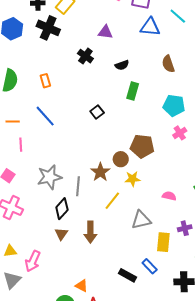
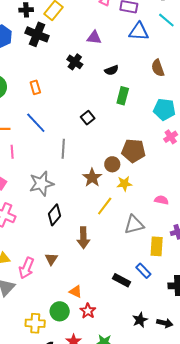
gray line: (78, 186) -> (63, 149), moved
brown triangle: (61, 234) -> (51, 259), moved

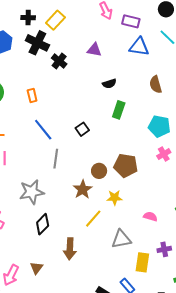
black cross: (75, 62) -> (59, 61), moved
blue line: (36, 123) -> (43, 130), moved
brown circle: (112, 164) -> (99, 171), moved

